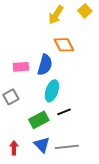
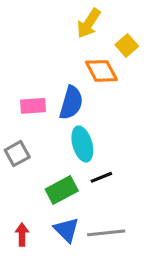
yellow square: (85, 11) -> (127, 46), moved
cyan ellipse: (52, 91) -> (82, 144), turned -35

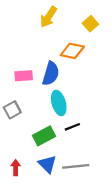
yellow arrow: (89, 23) -> (49, 17), moved
yellow square: (127, 46) -> (90, 24), moved
orange diamond: (101, 71) -> (72, 51), turned -50

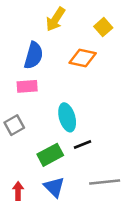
blue semicircle: (51, 74) -> (34, 55), moved
gray line: (76, 166) -> (105, 182), moved

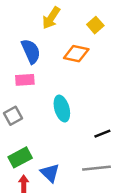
blue semicircle: (34, 55) -> (31, 51), turned -40
black line: (83, 144) -> (102, 134), moved
green rectangle: (50, 155) -> (20, 157), moved
red arrow: (18, 191) -> (24, 184), moved

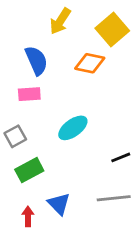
yellow square: (95, 25) -> (112, 30), size x1.6
cyan ellipse: (62, 109) -> (73, 128), turned 70
green rectangle: (20, 157) -> (29, 170), moved

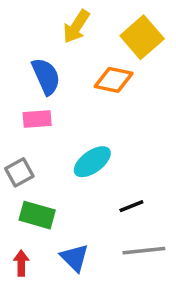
black line: (121, 157) -> (131, 206), moved
green rectangle: (29, 170) -> (37, 215), turned 44
red arrow: (28, 216) -> (21, 263), moved

